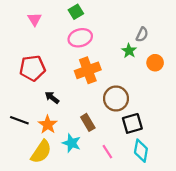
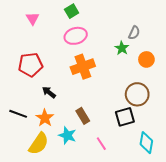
brown circle: (116, 99) -> (137, 94), moved
cyan diamond: (141, 151) -> (146, 143), moved

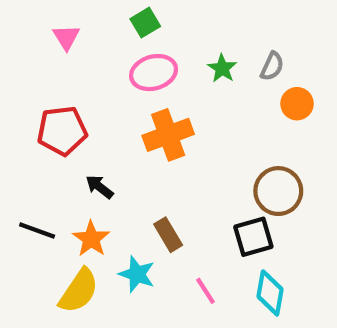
green star: (122, 48) -> (222, 68), moved
orange circle: (146, 59) -> (297, 104), moved
cyan diamond: (146, 143) -> (270, 293), moved

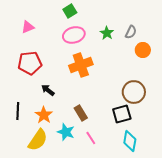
pink triangle: (66, 37) -> (28, 27), moved, turned 40
black line: (37, 231) -> (18, 111), turned 72
pink line: (206, 291) -> (91, 138), moved

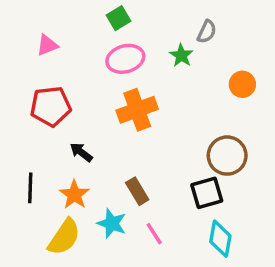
gray semicircle: (131, 32) -> (207, 32), moved

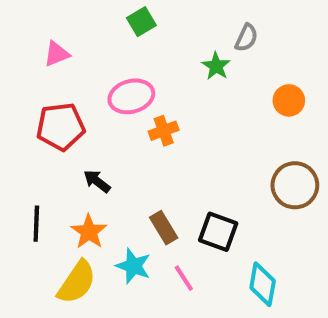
pink ellipse: (125, 59) -> (131, 96), moved
orange cross: (137, 110) -> (164, 131), size x0.6
brown circle: (227, 156) -> (295, 185), moved
black square: (207, 193) -> (218, 232), moved, turned 36

